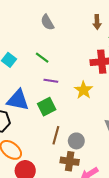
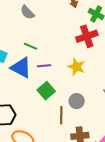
blue triangle: (18, 100) -> (21, 68), moved, turned 30
gray circle: (76, 141) -> (77, 101), moved

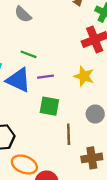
green square: (46, 91) -> (49, 106), turned -36
gray circle: (77, 101) -> (95, 114), moved

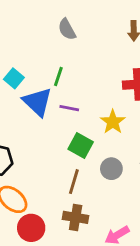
green line: (29, 54) -> (58, 77), turned 70
green square: (49, 106) -> (81, 145), moved
brown cross: (92, 158) -> (76, 217), moved

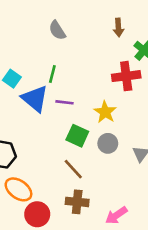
gray circle: (111, 169) -> (108, 143), moved
brown line: (74, 182) -> (73, 169), turned -55

